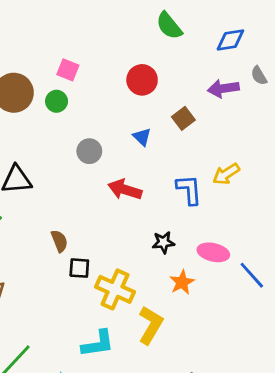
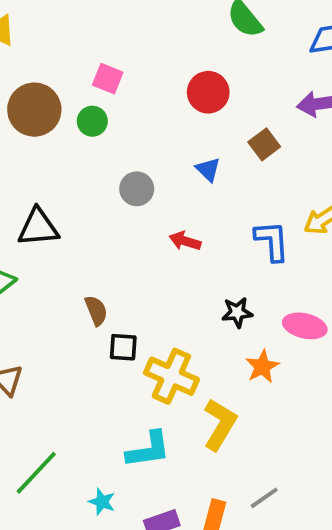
red arrow: (125, 190) -> (185, 241), size x0.7

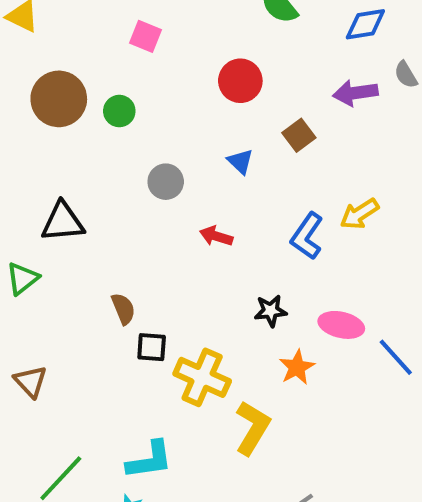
pink square: (108, 79) -> (146, 36), moved
blue L-shape: (272, 241) -> (307, 236), turned -141
cyan L-shape: (148, 450) -> (150, 460), moved

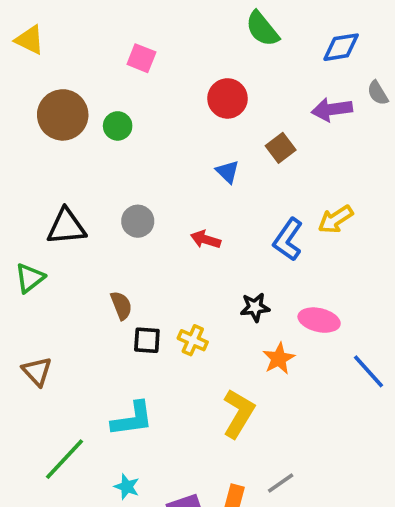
gray circle: (166, 182) -> (138, 221), moved
blue line: (396, 357) -> (369, 371), moved
yellow cross: (202, 377) -> (193, 340), moved, size x0.6
cyan L-shape: (150, 460) -> (132, 419), moved

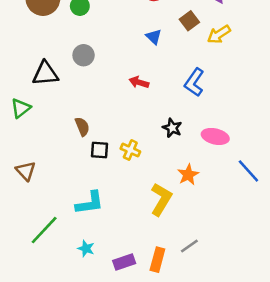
yellow arrow: (336, 219) -> (219, 34), moved
gray circle: (138, 221) -> (84, 55), moved
black star: (255, 307) -> (172, 128), turned 30
orange star: (279, 359) -> (188, 175), moved

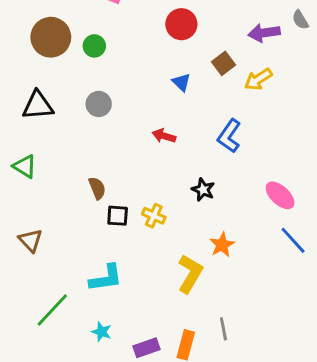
black triangle: (45, 74) -> (38, 105), moved
green triangle: (21, 108) -> (25, 166), turned -50
pink ellipse: (215, 136) -> (280, 195), moved, turned 30
gray line: (189, 246) -> (223, 329), turned -66

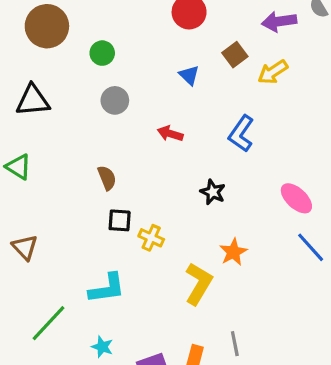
green circle: (94, 46) -> (102, 53), moved
gray circle: (99, 104) -> (115, 100), moved
brown semicircle: (97, 188) -> (107, 178), moved
yellow cross: (154, 216) -> (151, 238), moved

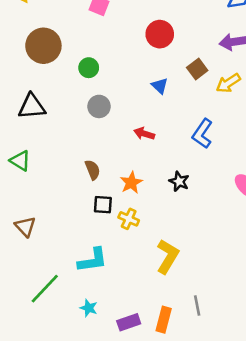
orange star: (233, 252) -> (131, 183), moved

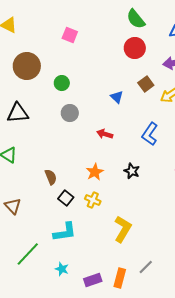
red circle: (160, 34) -> (135, 48), moved
brown semicircle: (93, 170) -> (51, 177), moved
black square: (103, 205) -> (66, 198), moved, turned 35
gray line: (197, 305) -> (146, 267), turned 56

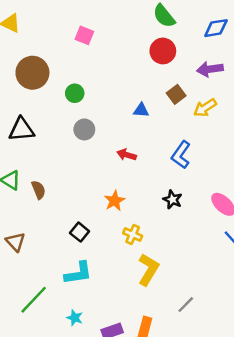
blue triangle: (117, 97) -> (141, 110), turned -40
black star: (132, 171) -> (172, 199), moved
brown semicircle: (51, 177) -> (38, 190), moved
yellow cross: (93, 200) -> (133, 235), moved
gray line: (146, 267) -> (186, 305), moved

